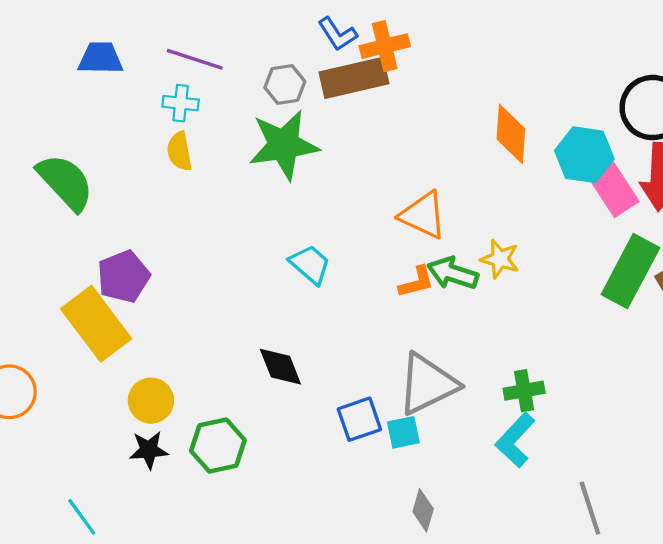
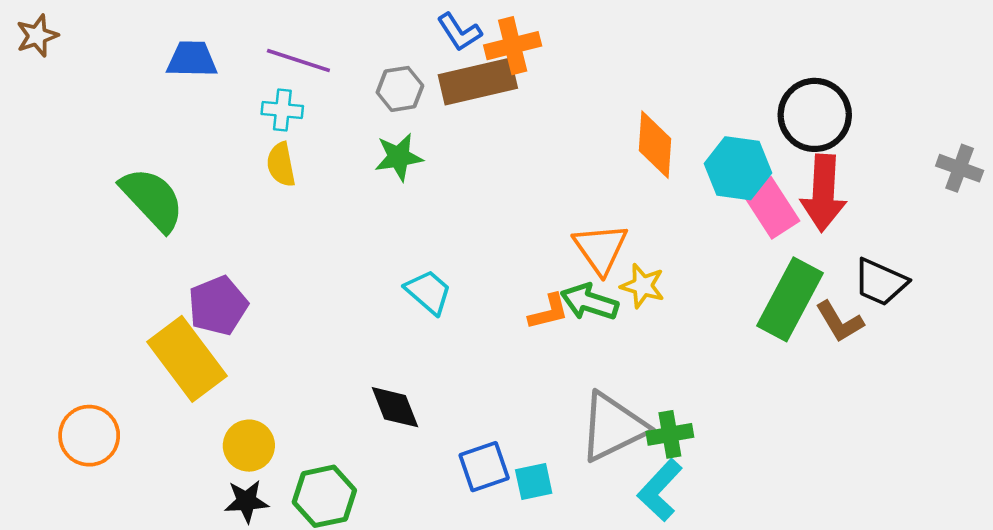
green star: (284, 145) -> (399, 157), size x0.6
orange triangle: (423, 215) -> (601, 249), moved, turned 30
gray triangle: (427, 384) -> (613, 427), moved

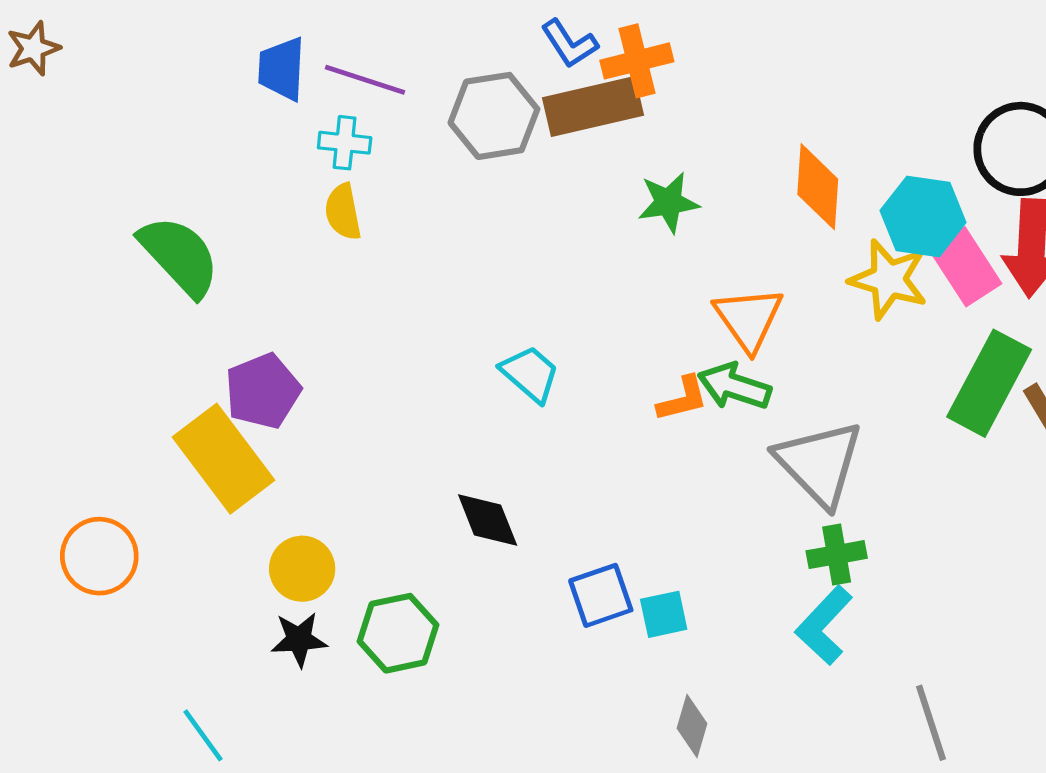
blue trapezoid: (192, 59) -> (282, 69), moved, turned -88
gray hexagon: (400, 89) -> (494, 116), size x1.5
green star: (399, 157) -> (668, 202), moved
yellow star: (643, 286) -> (888, 279), moved, size x1.4
gray triangle: (613, 427) -> (819, 463), moved, turned -48

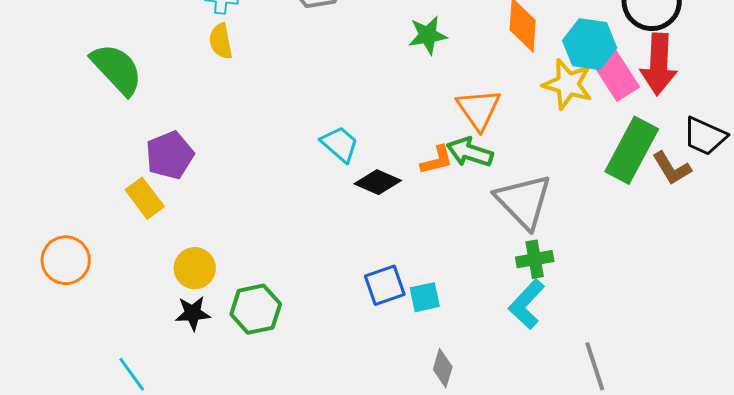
yellow rectangle: (223, 459) -> (145, 198), size x0.6
black diamond: (488, 520) -> (378, 182), moved, turned -45

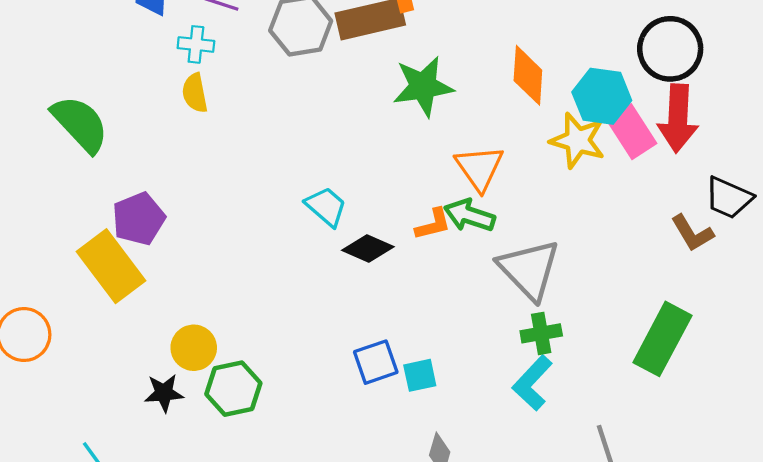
green star: (428, 35) -> (423, 86), size x1.4
green rectangle: (632, 150) -> (662, 339), moved
yellow rectangle: (145, 198) -> (111, 266), size x1.6
yellow circle: (195, 268) -> (194, 348), moved

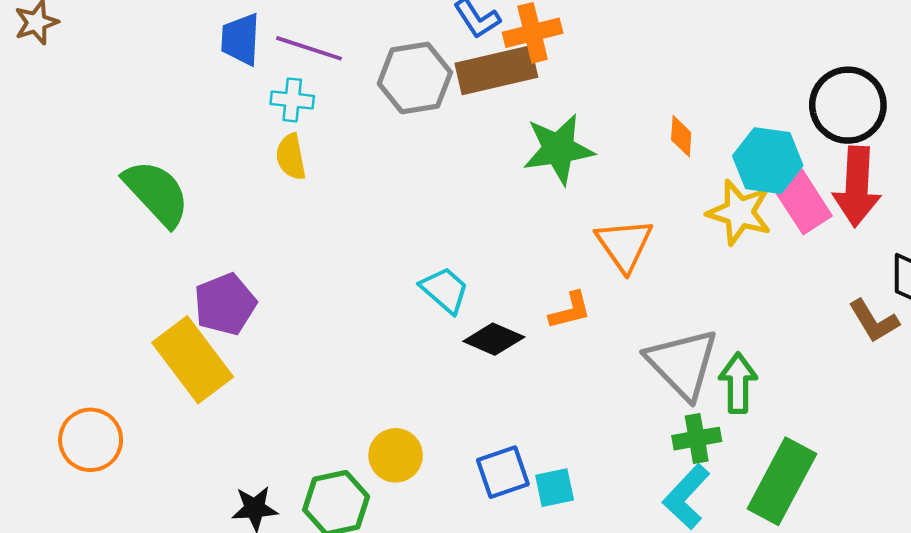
orange diamond: (528, 75) -> (681, 136), size x0.6
green arrow: (469, 215) -> (738, 383), moved, turned 72
green rectangle: (662, 339) -> (782, 481), moved
yellow circle: (194, 348) -> (396, 455), moved

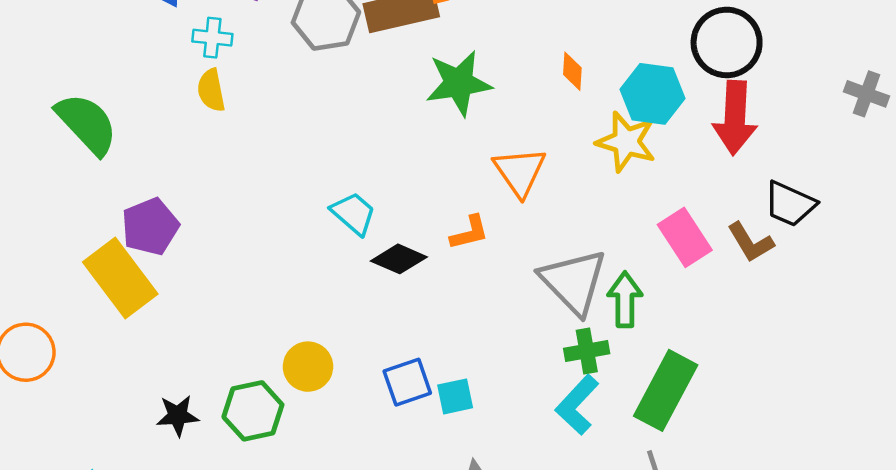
pink rectangle: (803, 202) -> (685, 237), moved

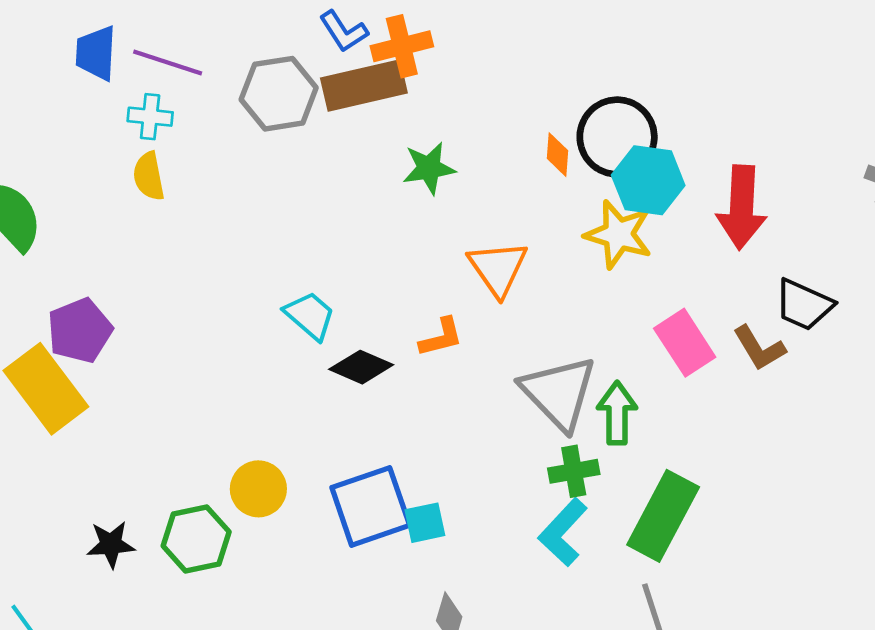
black circle: (727, 42) -> (617, 137), moved
green star: (459, 83) -> (429, 168), size x0.7
blue square: (407, 382) -> (371, 506), size x1.5

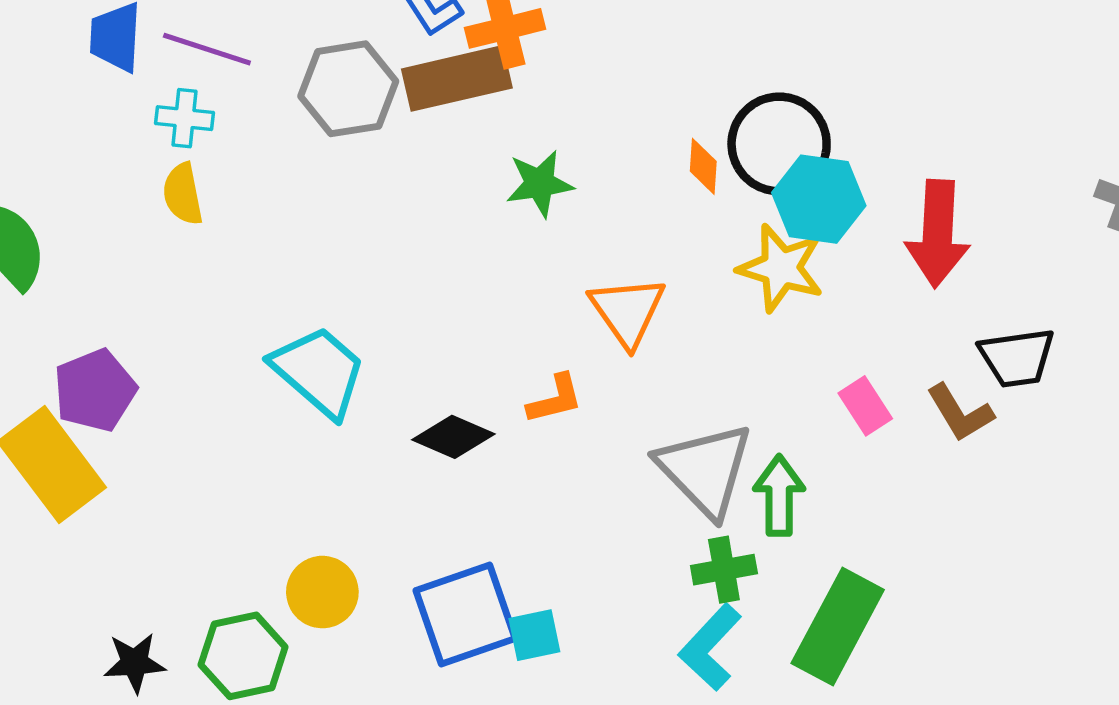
black trapezoid: (804, 305) -> (1017, 358), turned -32
cyan trapezoid: (310, 316) -> (319, 371), moved, size x1.5
pink rectangle: (685, 343) -> (865, 406), size x0.7

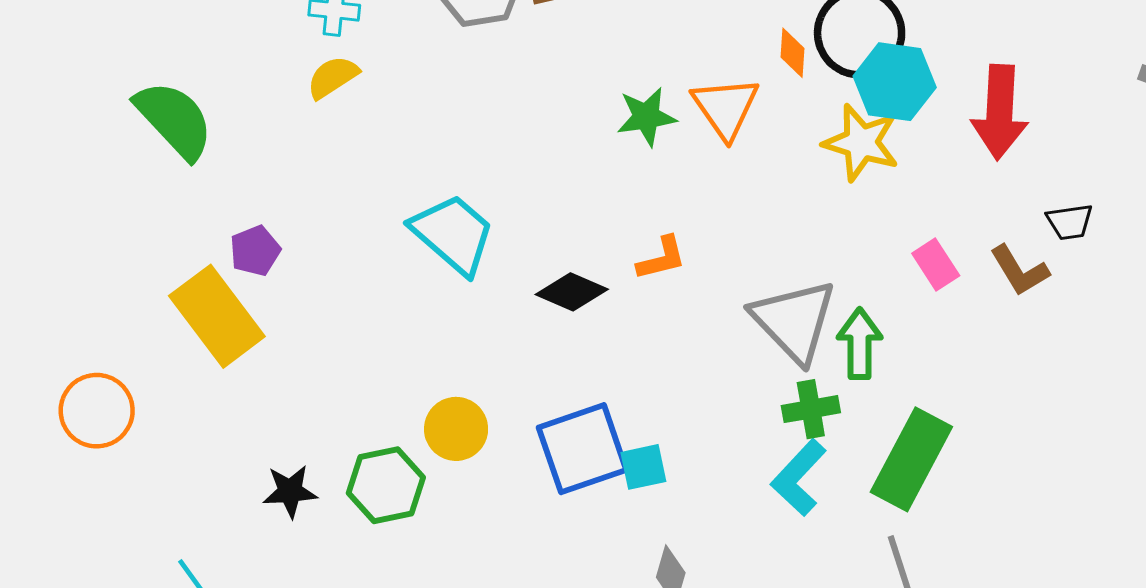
green star: (540, 184) -> (646, 117), moved
yellow semicircle: (183, 194) -> (333, 77), turned 68
orange triangle: (627, 311) -> (726, 108), moved
black trapezoid: (1017, 358) -> (1070, 222), size x0.7
purple pentagon: (95, 390) -> (255, 251), size x0.7

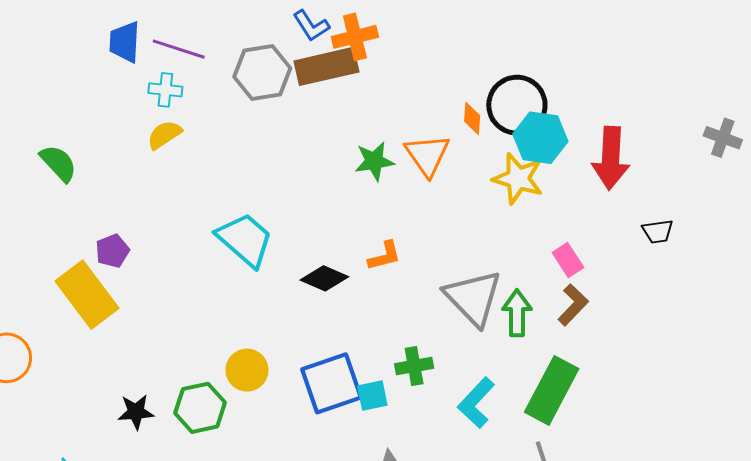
green semicircle: (174, 120) -> (58, 163), size x0.7
brown L-shape: (1019, 271) -> (573, 305), moved, turned -105
green cross: (811, 409) -> (414, 366), moved

